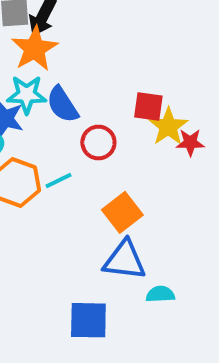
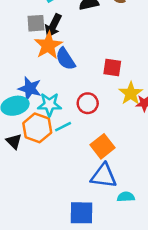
cyan star: (27, 95) -> (49, 104), moved
blue semicircle: (63, 105) -> (66, 59), moved
red square: (148, 107) -> (112, 68), moved

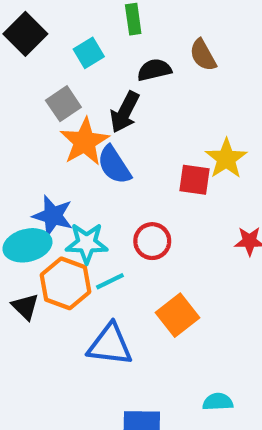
gray square: (36, 23) -> (63, 104), turned -30
black arrow: (53, 26) -> (125, 112), moved
yellow star: (131, 93) -> (226, 159), moved
blue triangle: (104, 176) -> (110, 345), moved

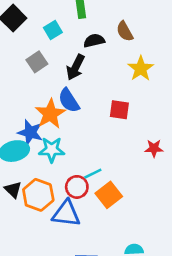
orange star: (85, 142) -> (50, 114), moved
yellow star: (226, 159) -> (141, 69), moved
red circle: (152, 241) -> (77, 187), moved
cyan line: (110, 281) -> (93, 174), moved
orange hexagon: (66, 283) -> (38, 195), moved

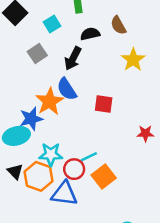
red square: (119, 110) -> (104, 104), moved
blue star: (30, 132) -> (31, 119), turned -30
cyan star: (52, 150) -> (51, 154), moved

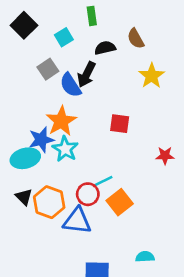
blue semicircle: (67, 89) -> (70, 85), moved
cyan star: (51, 154) -> (65, 149), moved, turned 30

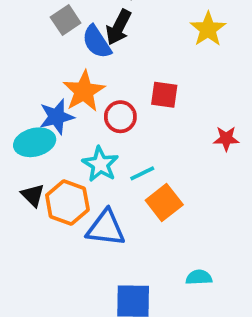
cyan star: (65, 149) -> (100, 164), moved
red circle: (88, 194) -> (120, 117), moved

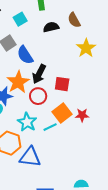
black arrow: (119, 27) -> (39, 74), moved
red star: (226, 139) -> (82, 115), moved
orange square: (164, 203) -> (62, 113), moved

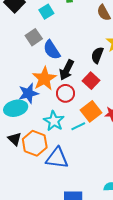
black semicircle: (51, 27) -> (97, 55), moved, turned -56
red square: (62, 84) -> (91, 81), turned 35

